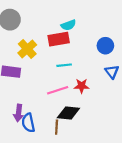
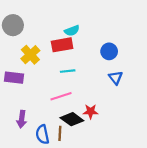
red star: (82, 86) -> (91, 112), moved
black diamond: (68, 113) -> (72, 119), turned 30
blue semicircle: (28, 123) -> (42, 134), moved

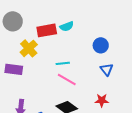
red rectangle: (62, 45) -> (47, 30), moved
pink line: (61, 96) -> (67, 79), moved, turned 48
red star: (91, 112) -> (102, 100), moved

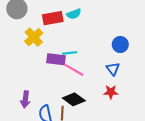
blue circle: (101, 45) -> (120, 45), moved
purple rectangle: (14, 69) -> (56, 59), moved
blue triangle: (107, 69) -> (113, 69), moved

